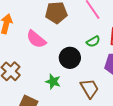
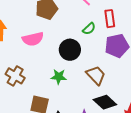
pink semicircle: (36, 39) -> (33, 39), turned -40

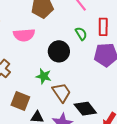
green semicircle: (89, 29) -> (81, 34), turned -88
brown trapezoid: (96, 75) -> (61, 92), moved

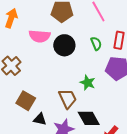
black circle: (59, 51) -> (64, 45), moved
green star: (44, 76) -> (88, 83), moved

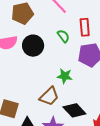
brown trapezoid: (68, 99) -> (49, 96), turned 85

